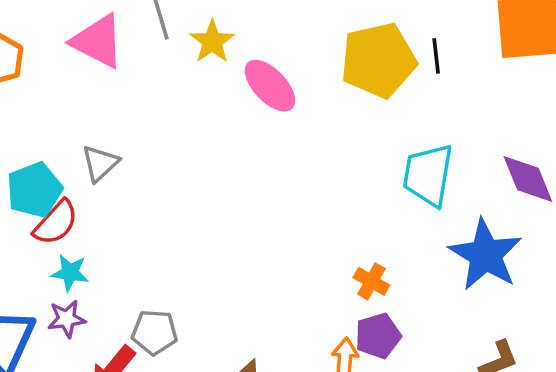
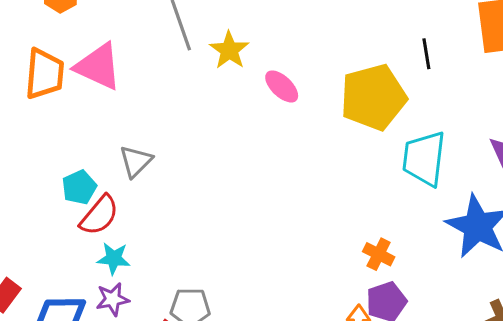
pink triangle: (98, 41) -> (98, 66), moved
yellow pentagon: (378, 60) -> (373, 97), moved
pink ellipse: (270, 86) -> (282, 86), size x0.7
cyan pentagon: (35, 190) -> (79, 187), size x0.7

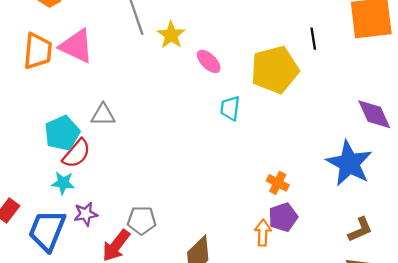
cyan trapezoid: (424, 159) -> (230, 108), moved, size x0.6
gray triangle: (136, 161) -> (103, 115), turned 45
cyan pentagon: (79, 187) -> (62, 133), size x1.4
cyan star: (114, 259) -> (63, 183), moved

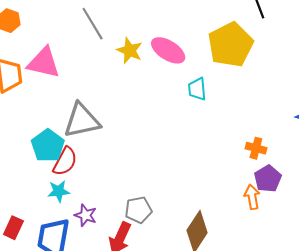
yellow star: (171, 35) -> (130, 50), moved
pink ellipse: (209, 61) -> (168, 50), size x1.4
gray triangle: (103, 115) -> (82, 120), size x1.6
purple star: (86, 214) -> (86, 215), turned -30

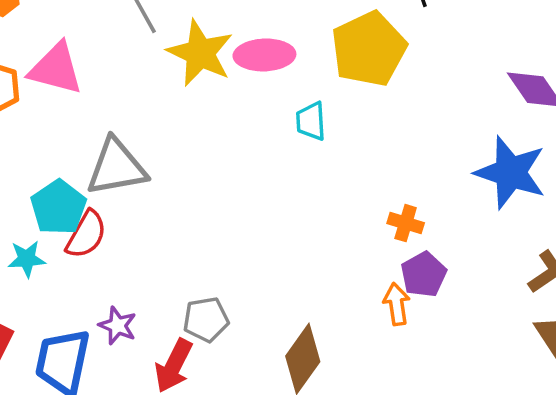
yellow star: (130, 50) -> (200, 53), size x1.5
pink ellipse: (168, 50) -> (264, 55), turned -36
cyan star: (59, 191) -> (27, 259), moved

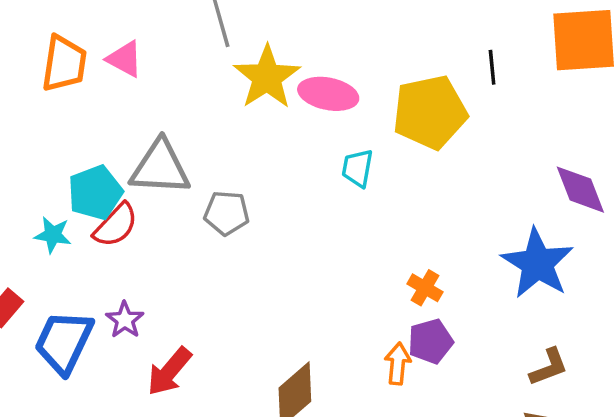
pink triangle: (56, 69) -> (125, 59), size x0.7
gray pentagon: (206, 320) -> (227, 213), moved

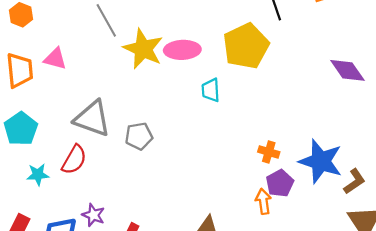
gray triangle: (160, 167) -> (92, 119), turned 30
cyan pentagon: (95, 193) -> (21, 129), moved
blue star: (537, 263) -> (321, 161), moved

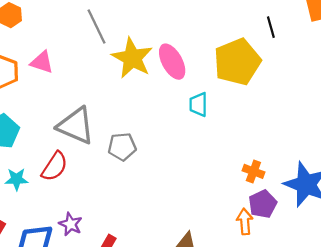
pink ellipse: (182, 50) -> (172, 62), turned 60

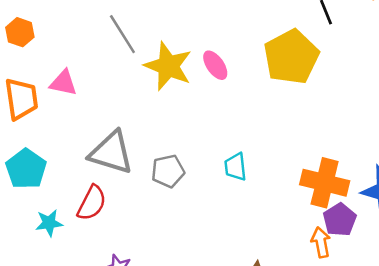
pink ellipse: (172, 62) -> (215, 65), size x0.7
cyan trapezoid: (198, 104) -> (235, 167), moved
orange cross: (253, 171) -> (325, 183), size x1.8

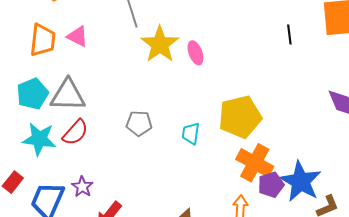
yellow pentagon: (291, 57) -> (240, 117), moved
gray triangle: (111, 153) -> (68, 95), moved, turned -30
purple pentagon: (340, 220) -> (271, 185), moved
cyan star: (49, 223) -> (39, 139), size x1.6

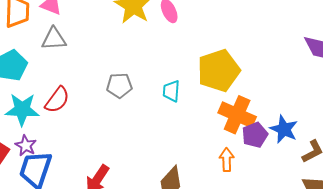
gray triangle: (68, 95) -> (54, 39), moved, size x0.7
blue star: (301, 181) -> (284, 129), size x0.7
purple star: (82, 187) -> (26, 146), moved

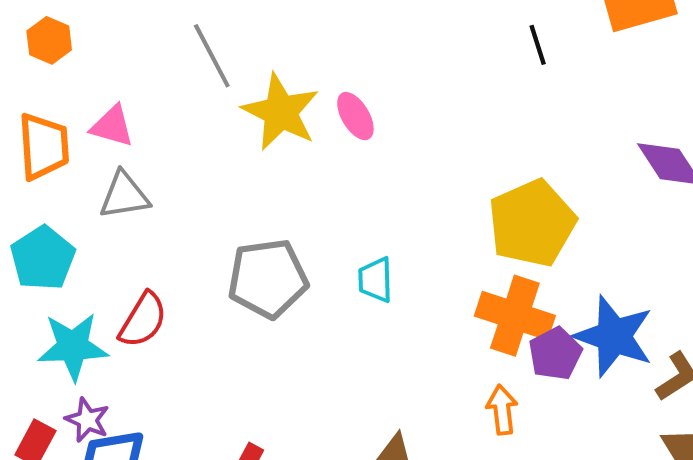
yellow pentagon: (219, 71) -> (532, 223), moved
gray pentagon: (119, 85) -> (268, 279), size x1.5
blue star: (284, 129) -> (614, 336), size x1.4

